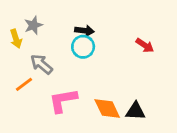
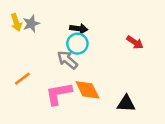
yellow arrow: (16, 39) -> (16, 22), moved
gray arrow: (41, 64) -> (67, 60), moved
orange diamond: (107, 108) -> (87, 90), moved

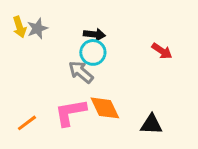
orange line: (22, 79) -> (27, 123), moved

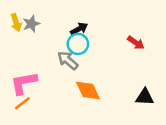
black arrow: (94, 34) -> (79, 29), turned -36
pink L-shape: (70, 112) -> (24, 83), moved
black triangle: (151, 124) -> (145, 97), moved

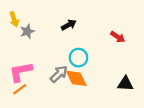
gray star: (31, 24) -> (27, 31), moved
cyan circle: (78, 44) -> (78, 58), moved
gray arrow: (68, 60) -> (59, 74), moved, turned 96

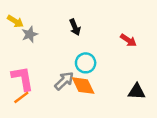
yellow arrow: (14, 19) -> (15, 21), turned -40
black arrow: (69, 25) -> (75, 27), turned 96
pink L-shape: (21, 72) -> (23, 78), turned 90

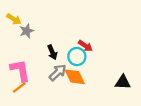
black arrow: (75, 27) -> (52, 52), moved
red arrow: (128, 40) -> (85, 46), moved

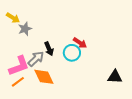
pink L-shape: (20, 70) -> (19, 66), turned 80
gray arrow: (58, 73) -> (36, 59), moved
orange diamond: (75, 77) -> (44, 77), moved

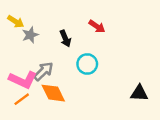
red arrow: (80, 43) -> (97, 26), moved
black arrow: (49, 49) -> (65, 39), moved
pink L-shape: (19, 66) -> (23, 80), turned 45

